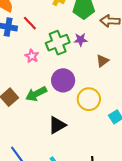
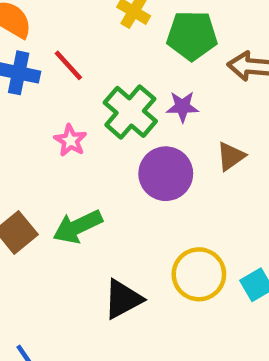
green cross: (58, 43) -> (130, 112), turned -30
purple circle: (63, 80) -> (166, 174), moved
yellow circle: (89, 99) -> (199, 274), moved

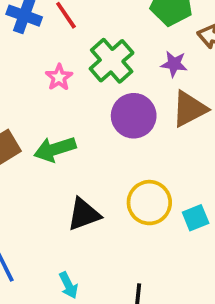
purple star: (182, 107) -> (174, 64), moved
brown triangle: (231, 156) -> (189, 109), size x1.5

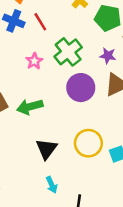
black triangle: (84, 214) -> (46, 149), turned -35
cyan arrow: (68, 285) -> (52, 185), moved

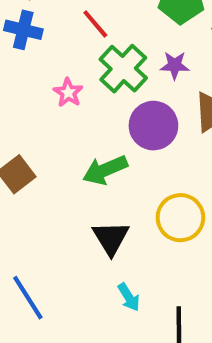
red line: (40, 22) -> (95, 24), moved
purple star: (108, 56) -> (175, 65), moved
green arrow: (30, 107) -> (105, 170), moved

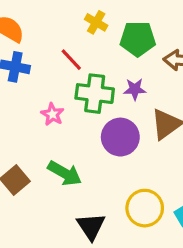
green cross: (123, 69) -> (95, 94), turned -33
green arrow: (105, 170) -> (65, 173), moved, turned -124

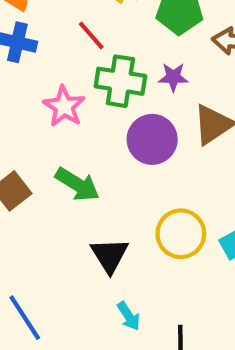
pink star: (52, 114) -> (64, 106), size x1.4

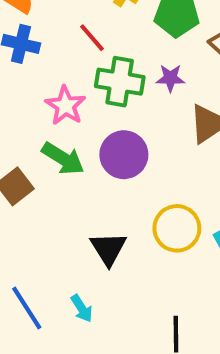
purple circle: (152, 139) -> (124, 155), moved
green arrow: (77, 184) -> (63, 159), moved
cyan arrow: (129, 316) -> (82, 308), moved

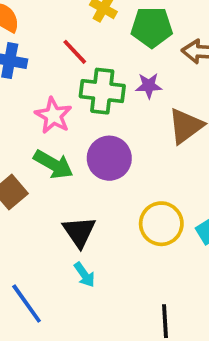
black triangle: (108, 249) -> (79, 232), moved
cyan arrow: (82, 308) -> (84, 275), moved

